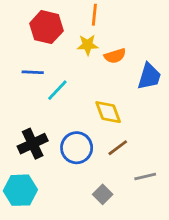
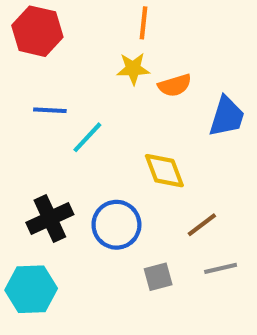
red hexagon: (46, 27) -> (37, 31), moved
brown line: (118, 148) -> (202, 225), moved
gray square: (103, 194) -> (158, 277), moved, turned 30

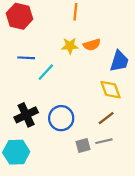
yellow star: (133, 69) -> (70, 46), moved
yellow diamond: (164, 171) -> (110, 90), moved
gray line: (221, 268) -> (104, 141), moved

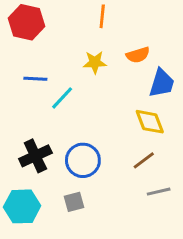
orange semicircle: (92, 45) -> (138, 55), moved
gray line: (104, 141) -> (159, 192), moved
gray square: (83, 146) -> (74, 202), moved

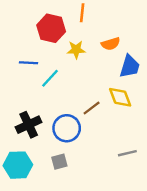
red hexagon: (26, 22) -> (51, 28), moved
brown line: (144, 160) -> (92, 108), moved

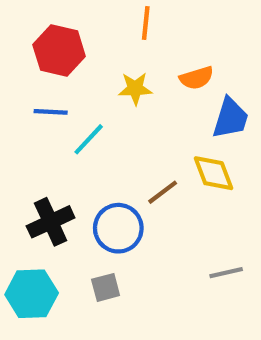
red hexagon: (51, 28) -> (59, 50), moved

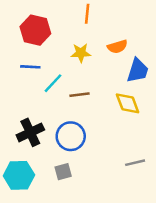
brown line: (163, 192) -> (80, 95), moved, turned 30

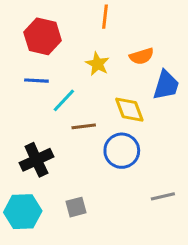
yellow star: (81, 53) -> (97, 64), turned 30
brown line: (80, 95) -> (84, 126), moved
yellow diamond: (128, 103) -> (129, 110), moved
blue circle: (71, 136) -> (122, 151), moved

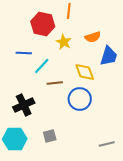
red hexagon: (43, 36) -> (43, 24), moved
gray line: (163, 196) -> (107, 144), moved

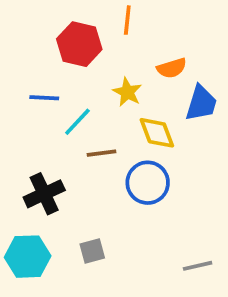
yellow star: (64, 42) -> (127, 92), moved

